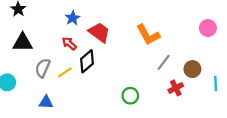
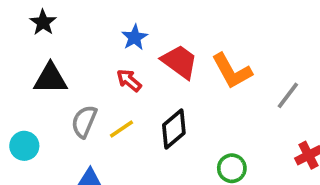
orange L-shape: (148, 35) -> (232, 71), moved
black diamond: (87, 61) -> (174, 129), moved
gray line: (164, 62) -> (288, 95), moved

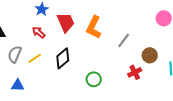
red trapezoid: (179, 62) -> (66, 22), turned 30
orange L-shape: (232, 71) -> (94, 27), turned 55

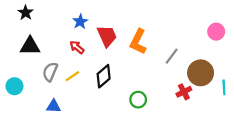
brown circle: (150, 55) -> (201, 73), size x1.5

